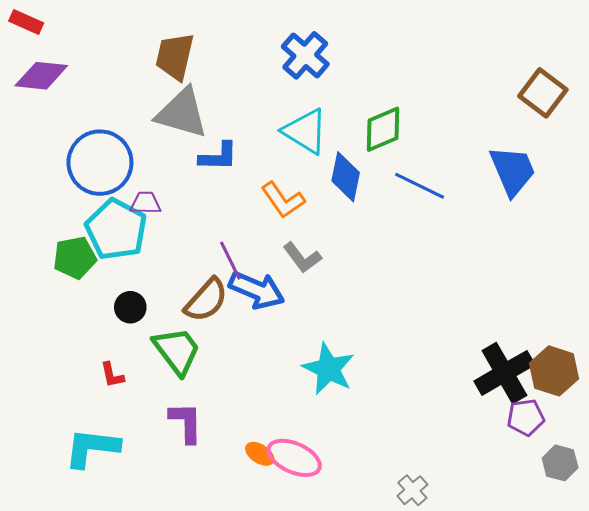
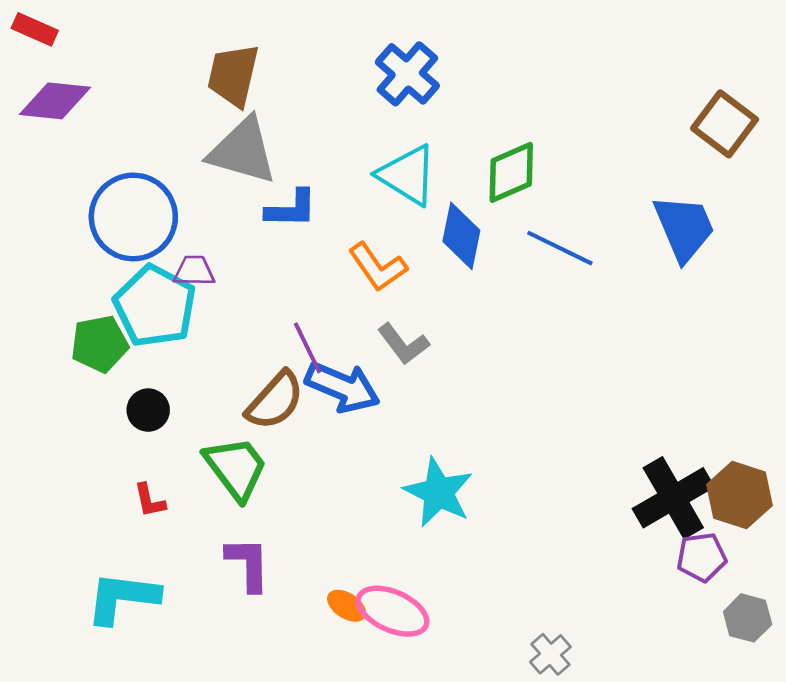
black circle: (130, 307) -> (148, 410), moved

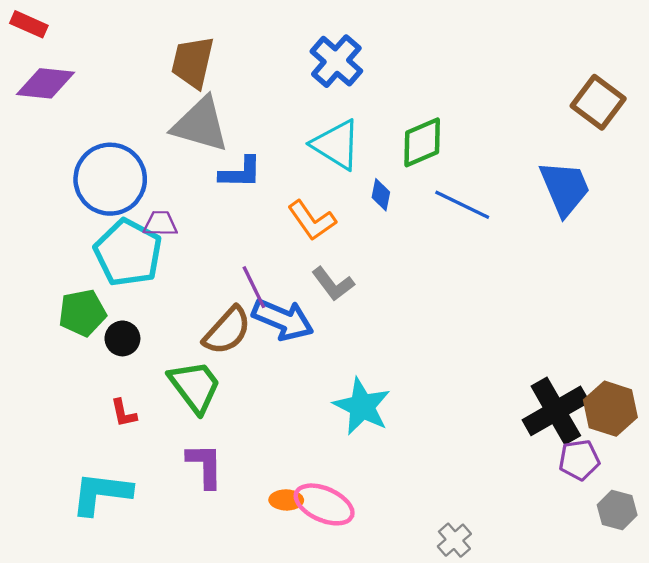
blue diamond: (461, 236) -> (381, 195), size x0.6
green pentagon: (100, 344) -> (82, 313), moved
orange ellipse: (347, 606) -> (286, 500), turned -32

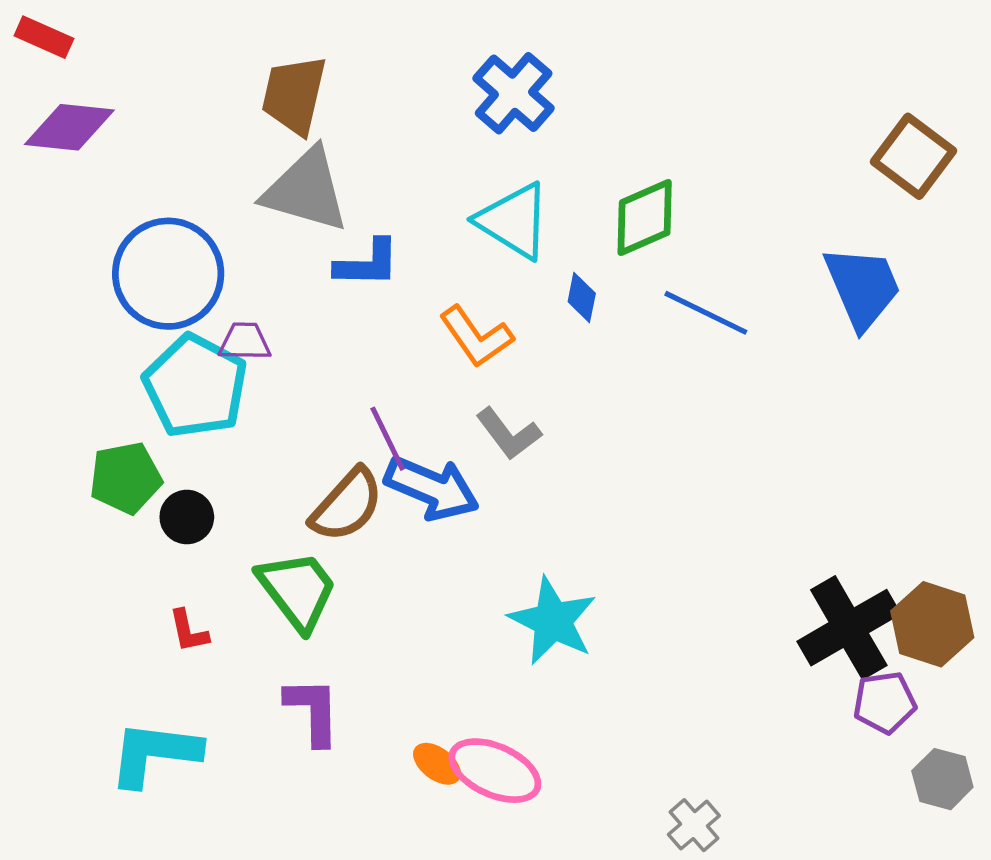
orange ellipse: (286, 500) -> (437, 764), turned 36

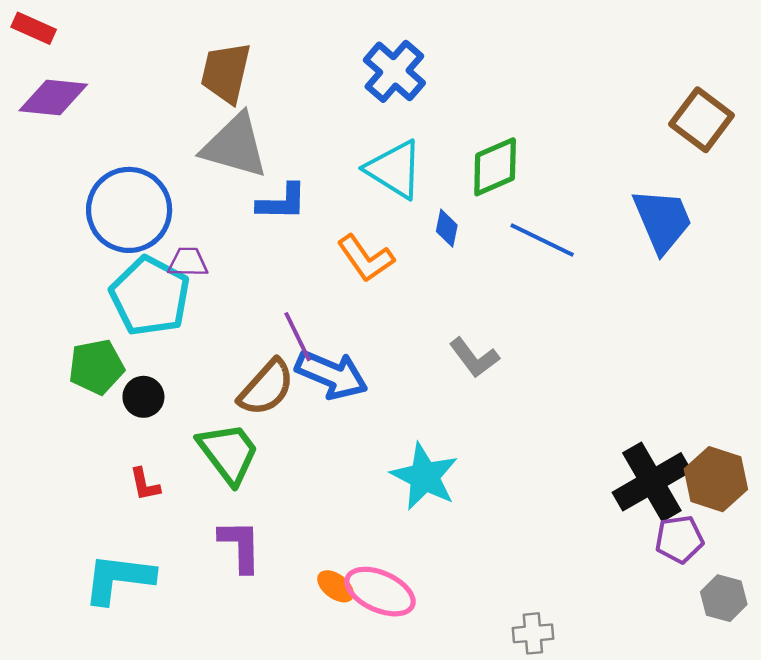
gray L-shape: (508, 434) -> (474, 358), moved
gray cross: (694, 825) -> (533, 633), turned 36

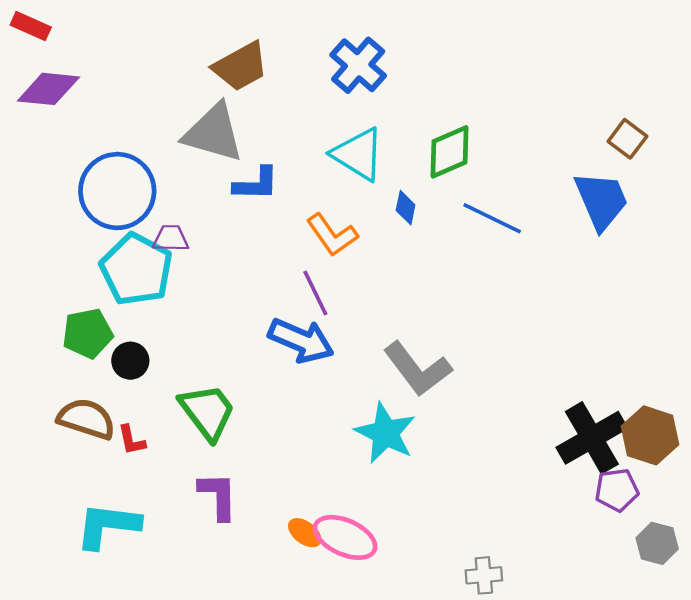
brown trapezoid: (226, 73) -> (241, 66), moved, turned -132
brown square: (702, 120) -> (627, 139), moved, size x0.7
purple line: (298, 337) -> (315, 293), moved
gray L-shape: (474, 358) -> (417, 369), moved, size x1.5
brown semicircle: (266, 388) -> (86, 419), moved, turned -114

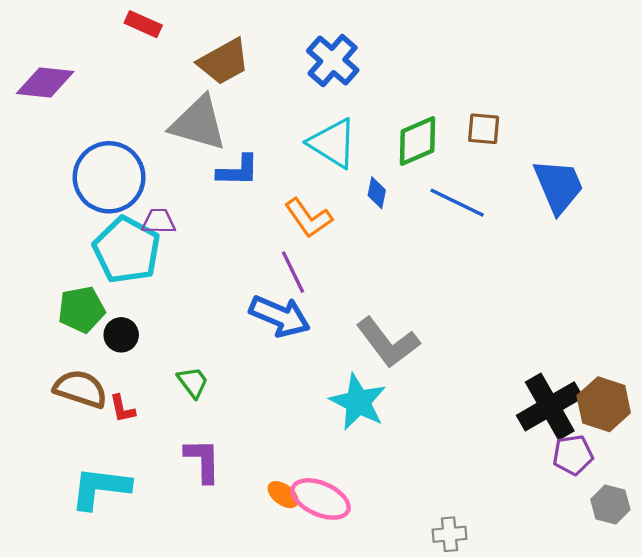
red rectangle: (31, 26) -> (143, 24), moved
brown square: (627, 139) -> (484, 129), moved, turned -32
green trapezoid: (207, 412) -> (193, 382), size x0.6

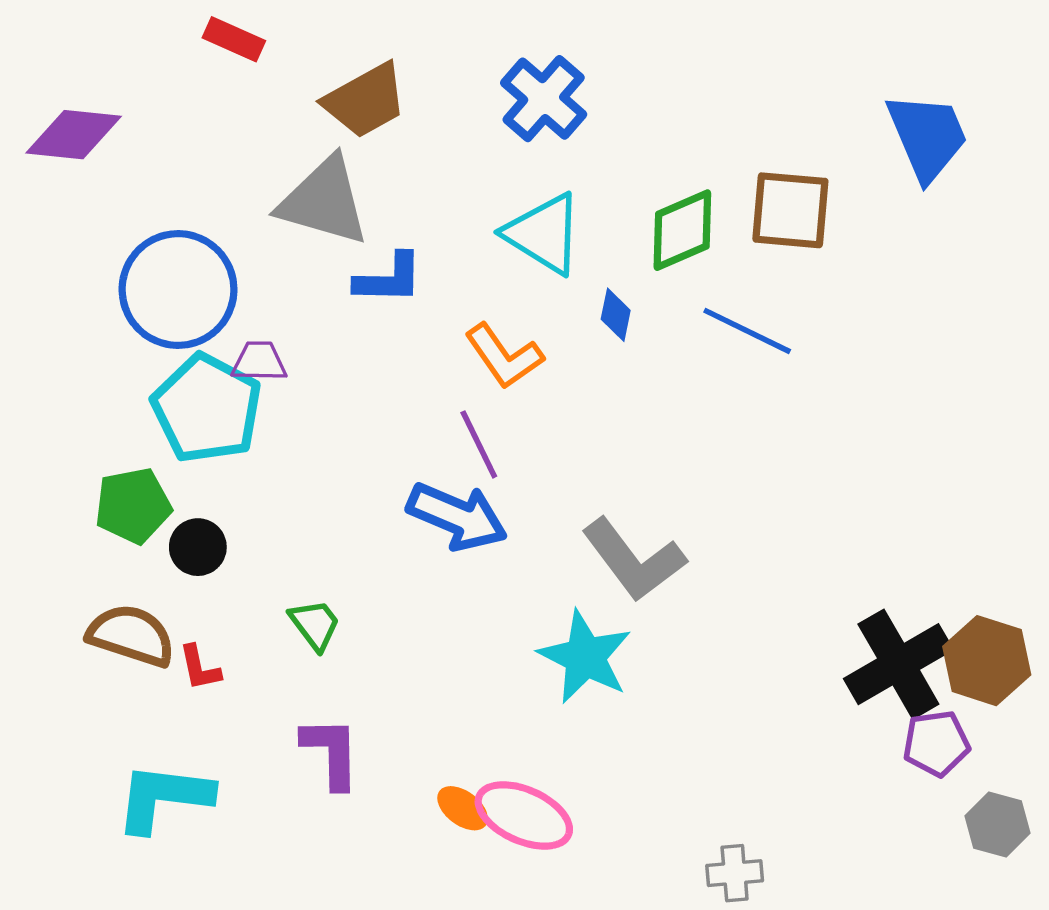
brown square: (484, 129) -> (790, 210), size x1.5
blue trapezoid: (559, 186) -> (927, 136), moved

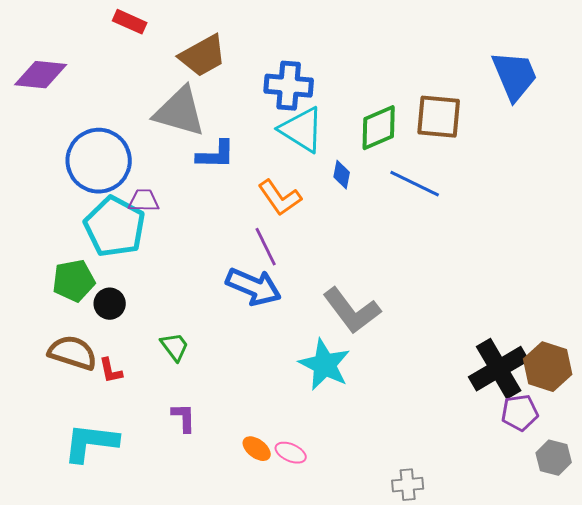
blue cross: (544, 99) -> (289, 86), moved, turned -36
purple L-shape: (331, 752) -> (184, 418), size x0.7
pink ellipse: (524, 815) -> (291, 453), size x0.6

